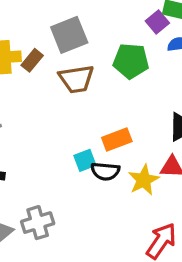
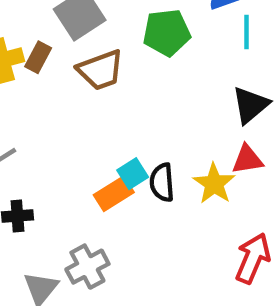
orange rectangle: (117, 140) -> (114, 194), moved
black semicircle: (105, 171) -> (162, 182), turned 92

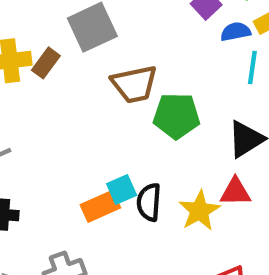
green pentagon: (167, 33) -> (176, 116), moved
brown trapezoid: (101, 70) -> (134, 84), moved

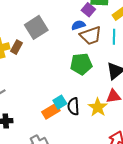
blue semicircle: (236, 32) -> (78, 25), moved
brown trapezoid: (134, 84) -> (91, 36), moved

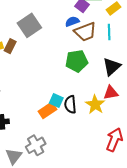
cyan square: (60, 102) -> (56, 101), turned -32

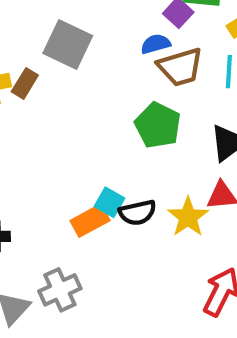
gray square: (29, 25) -> (68, 45), turned -35
green pentagon: (77, 61) -> (158, 125), turned 30
black semicircle: (70, 104) -> (137, 213), turned -102

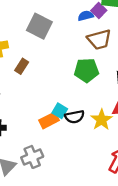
blue semicircle: (156, 44) -> (86, 16), moved
brown rectangle: (25, 83) -> (22, 66), moved
green pentagon: (158, 125) -> (86, 70), turned -30

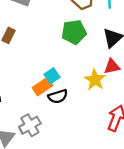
cyan square: (60, 111) -> (52, 76), turned 32
black semicircle: (75, 117) -> (58, 96), moved

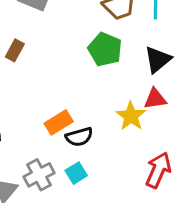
green pentagon: (74, 32) -> (105, 49), turned 30
cyan square: (52, 76) -> (76, 173), moved

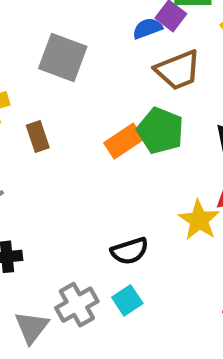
brown rectangle: (15, 50) -> (38, 136), turned -45
orange rectangle: (59, 122) -> (124, 141), moved

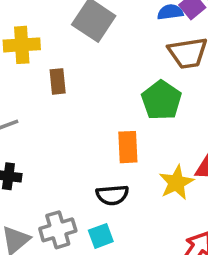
orange rectangle: (124, 141) -> (128, 147), moved, turned -72

